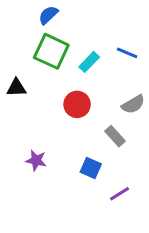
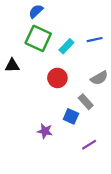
blue line: (127, 53) -> (95, 40), turned -35
purple star: (36, 160) -> (45, 131), moved
blue square: (91, 168) -> (71, 116), moved

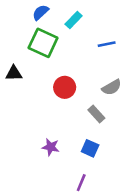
cyan rectangle: (66, 46) -> (74, 20), moved
blue square: (71, 116) -> (90, 148), moved
purple line: (89, 145) -> (81, 183), moved, turned -35

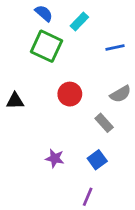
blue semicircle: (41, 12) -> (44, 13), turned 84
black triangle: (14, 73) -> (15, 101), moved
blue square: (90, 148) -> (97, 160), turned 30

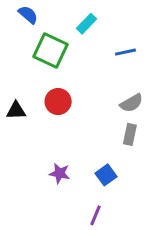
blue semicircle: (44, 13) -> (28, 15), moved
red circle: (70, 94) -> (58, 102), moved
gray rectangle: (104, 123) -> (130, 134), moved, turned 54

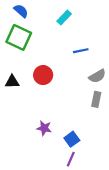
green square: (51, 51) -> (19, 37), moved
blue line: (125, 52) -> (81, 51), moved
blue square: (106, 175) -> (72, 139), moved

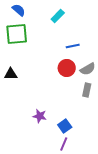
green square: (19, 37) -> (17, 34), turned -30
red circle: (43, 75) -> (67, 68), moved

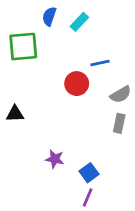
blue semicircle: (19, 10) -> (49, 16), moved, turned -112
red circle: (67, 68) -> (77, 84), moved
black triangle: (11, 74) -> (15, 114), moved

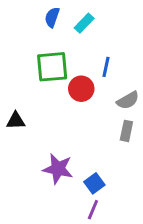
green square: (23, 47) -> (52, 67), moved
blue line: (100, 63) -> (106, 67), turned -66
purple star: (55, 159) -> (58, 169), size x1.5

